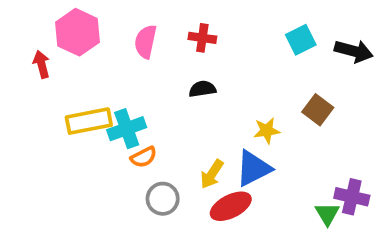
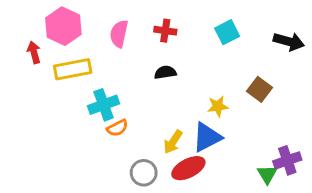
cyan square: (301, 40) -> (227, 32), moved
yellow rectangle: (89, 121) -> (73, 69), moved
purple cross: (352, 197) -> (287, 160), turned -32
gray circle: (163, 199) -> (144, 173), moved

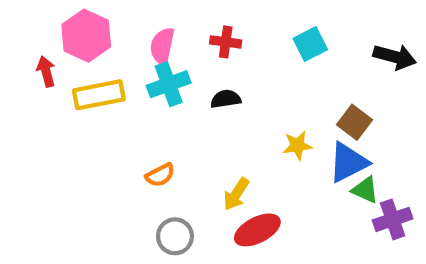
cyan cross: (103, 105) -> (169, 84), moved
blue triangle: (207, 137) -> (348, 162), moved
gray circle: (144, 173) -> (175, 236), moved
green triangle: (267, 174) -> (365, 190), moved, turned -35

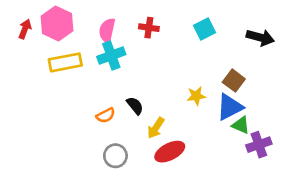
red arrow: (46, 72) -> (25, 29), moved, turned 36
black semicircle: (226, 99) -> (135, 106), moved, turned 60

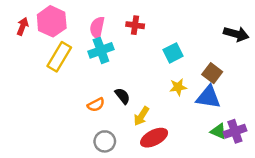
cyan square: (205, 29) -> (173, 53), moved
yellow rectangle: (65, 62) -> (59, 57), turned -48
blue triangle: (230, 107) -> (208, 97), turned 36
green triangle: (241, 125) -> (218, 131), moved

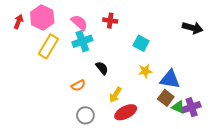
pink semicircle: (97, 28) -> (79, 23), turned 120
cyan square: (173, 53) -> (141, 43), turned -35
brown square: (212, 73) -> (166, 98), moved
black semicircle: (122, 96) -> (102, 68), moved

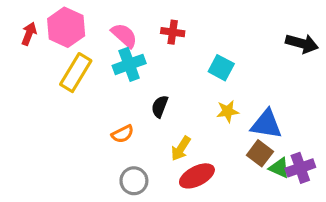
black semicircle: (102, 68) -> (160, 106), turned -120

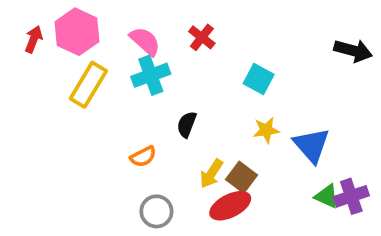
red cross: (173, 32) -> (202, 37), turned 30
blue triangle: (266, 124) -> (312, 145), turned 40
brown square: (260, 153) -> (242, 177), moved

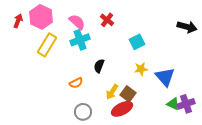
cyan square: (259, 79) -> (137, 42), turned 35

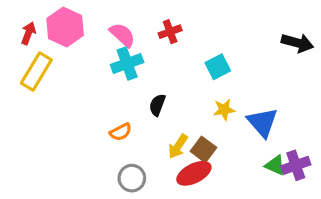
red cross: (107, 20) -> (170, 32), turned 32
yellow rectangle: (47, 45) -> (36, 71), moved

